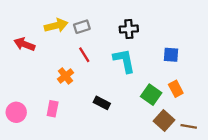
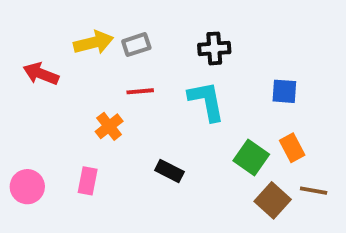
red line: (84, 55) -> (140, 91), turned -63
brown line: (189, 126) -> (314, 191), moved

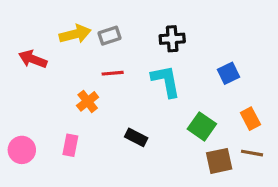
blue square: (284, 91) -> (229, 73), turned -30
orange rectangle: (292, 148) -> (250, 119), moved
brown square: (273, 200) -> (219, 161), turned 36

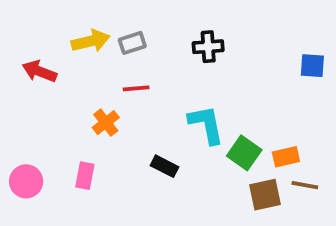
blue square: (229, 73) -> (312, 66), moved, turned 30
cyan L-shape: (166, 81) -> (206, 124), moved
orange rectangle: (250, 119) -> (286, 157), moved, turned -75

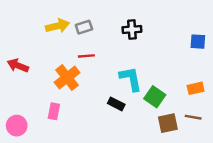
red arrow: (39, 71) -> (18, 66), moved
orange cross: (106, 123) -> (67, 78), size x1.5
orange rectangle: (286, 157) -> (196, 88), moved
black rectangle: (165, 166) -> (116, 104), moved
pink circle: (26, 181) -> (17, 126), moved

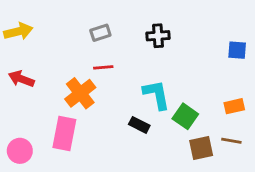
yellow arrow: (57, 26) -> (18, 31), moved
pink rectangle: (54, 111) -> (64, 134), size x1.6

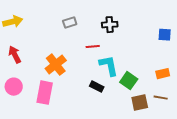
red line: (103, 67) -> (93, 47), moved
red arrow: (21, 79) -> (15, 55), turned 42
pink circle: (20, 151) -> (14, 87), moved

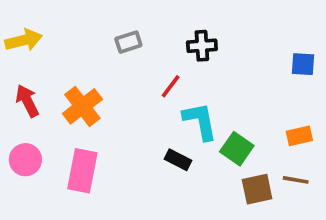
red line: (93, 47) -> (171, 86), turned -48
orange cross: (56, 65) -> (82, 106), moved

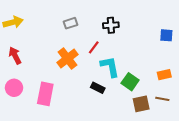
orange cross: (82, 106) -> (67, 59), moved

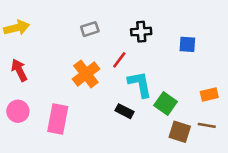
blue square: (166, 35) -> (187, 44), moved
brown square: (141, 104) -> (180, 132), turned 30

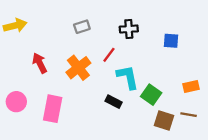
red arrow: (19, 70) -> (40, 63), moved

